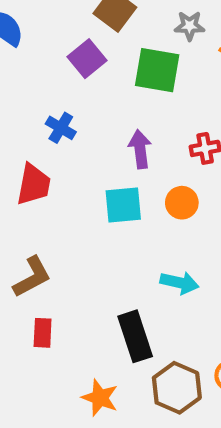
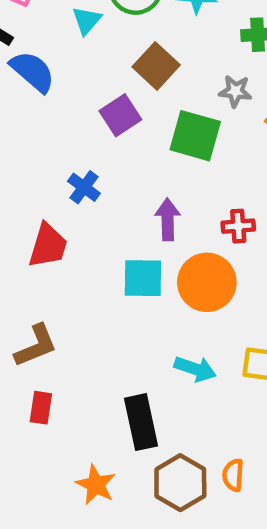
orange circle: (182, 203) -> (207, 282), size x1.6

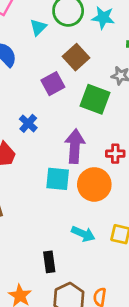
purple arrow: (168, 219) -> (75, 146), size x1.4
black rectangle: (141, 422) -> (49, 262), size x0.7

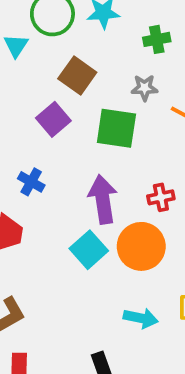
cyan square: (58, 179) -> (89, 250), turned -35

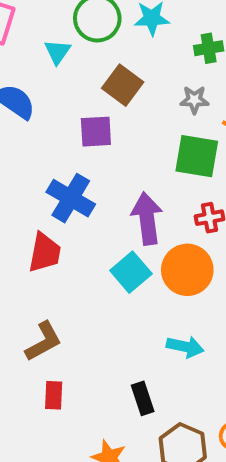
purple square: (53, 119) -> (96, 132), turned 36
green square: (116, 128) -> (197, 156), moved
blue cross: (31, 182) -> (71, 198), size x1.6

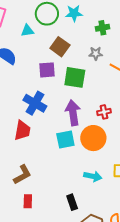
cyan triangle: (57, 52) -> (27, 31), turned 48
green square: (197, 156) -> (75, 77), moved
cyan square: (131, 272) -> (65, 140), turned 30

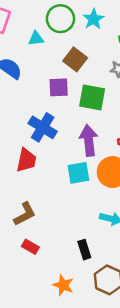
cyan star: (74, 13) -> (93, 19), turned -30
red rectangle: (28, 201) -> (30, 247), turned -64

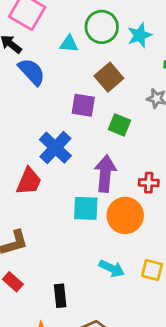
green square: (92, 97) -> (119, 125), size x0.7
black rectangle: (84, 250) -> (60, 296), moved

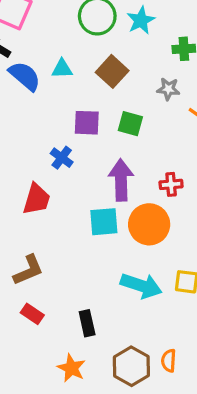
cyan triangle: (69, 44) -> (62, 69), moved
purple square: (83, 105) -> (87, 123), moved
blue cross: (55, 148) -> (62, 158), size x0.6
cyan arrow: (112, 268) -> (141, 286), size x1.4

